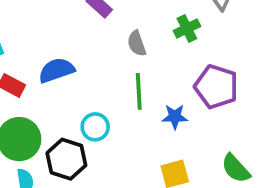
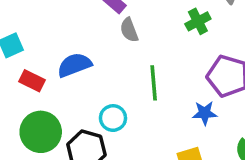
gray semicircle: (137, 43) -> (129, 30), moved
blue star: (175, 117) -> (205, 113), moved

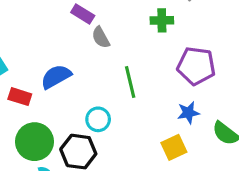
green cross: (198, 21) -> (162, 20), turned 35
blue star: (205, 113) -> (188, 113), moved

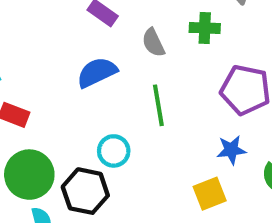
gray semicircle: (101, 37) -> (153, 43), moved
blue semicircle: (56, 77) -> (97, 72), moved

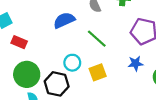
green line: (158, 105) -> (97, 39), turned -40
yellow square: (210, 194) -> (98, 72), moved

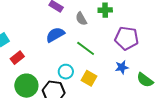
red rectangle: (19, 42) -> (17, 58), turned -56
yellow square: (98, 72) -> (89, 78), turned -35

